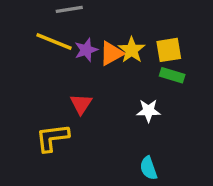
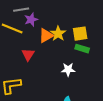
purple star: (86, 50) -> (31, 20), moved
red triangle: (81, 104) -> (28, 55), moved

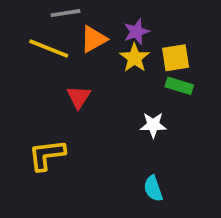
purple star: (31, 20) -> (136, 32), moved
orange triangle: (46, 36) -> (93, 39), moved

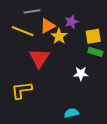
yellow star: (135, 58) -> (59, 36), moved
red triangle: (79, 97) -> (39, 58), size x1.5
cyan semicircle: (153, 188) -> (71, 113), moved, turned 96

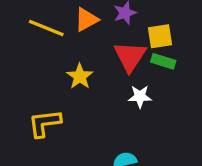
yellow star: (59, 36) -> (80, 76), moved
red triangle: (39, 58) -> (130, 56), moved

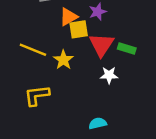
yellow line: (46, 28) -> (33, 50), moved
yellow square: (160, 36) -> (79, 29), moved

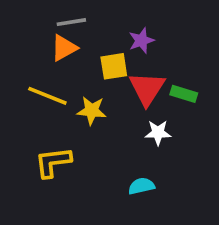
orange triangle: (68, 17) -> (64, 48), moved
yellow star: (63, 60) -> (92, 111), turned -30
cyan semicircle: (98, 123) -> (141, 186), moved

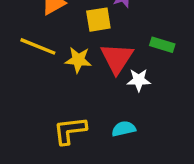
red triangle: (147, 88) -> (117, 58), moved
yellow L-shape: (53, 162) -> (70, 130), moved

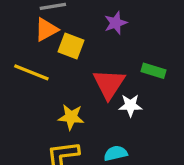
yellow square: (98, 20) -> (71, 46), moved, turned 30
yellow star: (78, 60) -> (71, 117), moved

